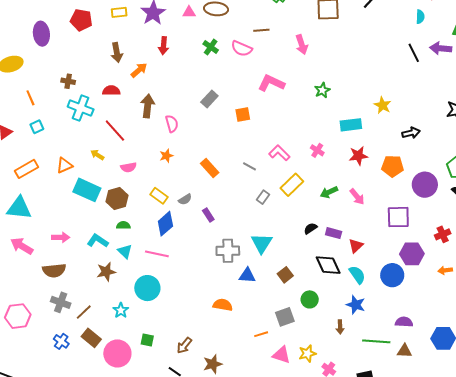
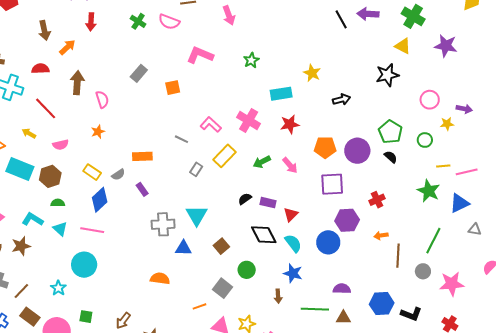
pink cross: (317, 150) -> (249, 121), size x1.6
orange pentagon: (393, 166) -> (325, 147), moved
orange rectangle: (210, 168) -> (142, 156), moved, turned -48
brown star: (106, 272) -> (21, 246), moved
gray square: (285, 317) -> (223, 288), turned -30

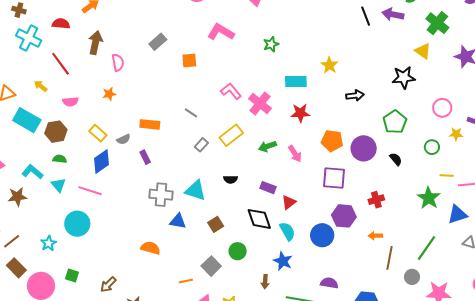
pink L-shape: (211, 125) -> (231, 91), moved
green pentagon: (390, 132) -> (395, 122), moved
black semicircle: (245, 199) -> (231, 179), moved, turned -152
cyan triangle: (197, 215) -> (195, 190), turned -50

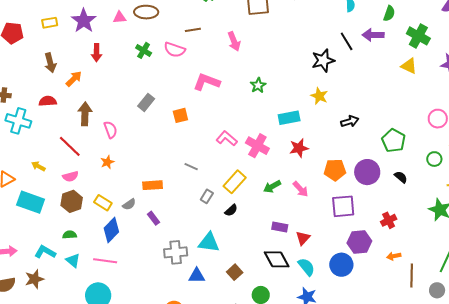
red line: (61, 64) -> (70, 146), moved
black star: (404, 77) -> (323, 61), moved
brown hexagon: (56, 132) -> (72, 201), moved
black semicircle: (231, 179) -> (231, 210), moved, turned -32

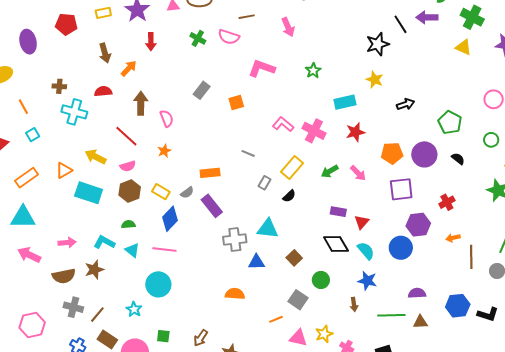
yellow arrow: (38, 166) -> (96, 157), size x1.5
purple rectangle: (153, 218) -> (212, 206), size x1.6

